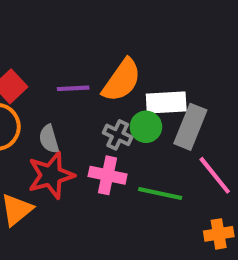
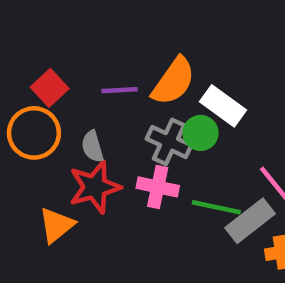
white rectangle: (166, 103) -> (223, 106), turned 39
gray rectangle: (190, 127) -> (250, 221), moved, turned 30
gray cross: (118, 135) -> (169, 142), size x1.4

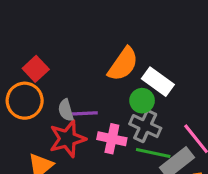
purple line: (119, 90) -> (85, 113), moved
gray cross: (169, 142) -> (145, 126), moved

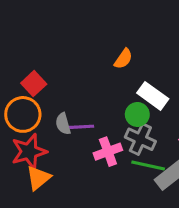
orange semicircle: (123, 64) -> (123, 59), moved, size x0.6
red star: (67, 139) -> (29, 152), moved
pink cross: (112, 139) -> (108, 152), turned -32

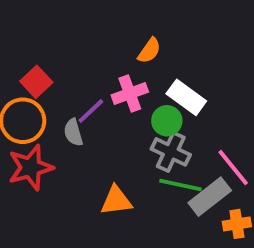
purple line: (82, 127) -> (91, 111), moved, turned -40
pink cross: (108, 152) -> (130, 93), moved
orange triangle: (38, 178) -> (116, 201), moved, turned 32

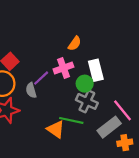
white rectangle: (186, 97) -> (96, 70), turned 40
green line: (180, 185) -> (71, 120), moved
orange triangle: (116, 201) -> (56, 129), turned 42

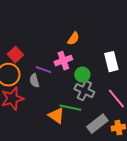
white rectangle: (96, 70) -> (111, 62), moved
purple line: (41, 78) -> (43, 70), turned 63
gray rectangle: (109, 127) -> (97, 124), moved

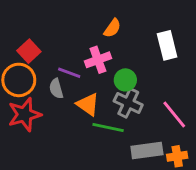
white rectangle: (111, 62) -> (167, 45), moved
orange triangle: (56, 116) -> (88, 104), moved
gray rectangle: (97, 124) -> (147, 151), turned 30

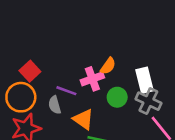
orange semicircle: (112, 28) -> (108, 66), moved
white rectangle: (167, 45) -> (144, 80), moved
gray cross: (128, 103) -> (148, 101), moved

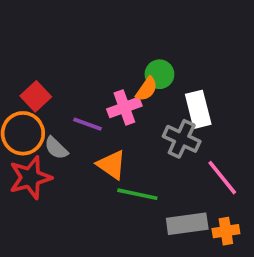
green circle: (117, 97) -> (159, 74), moved
gray cross: (148, 101) -> (182, 139), moved
gray semicircle: (55, 105) -> (56, 148), moved, turned -30

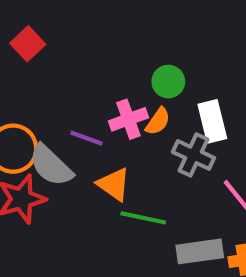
orange semicircle: (147, 89) -> (158, 121), moved
red square: (36, 96) -> (28, 44), moved
gray semicircle: (56, 148) -> (51, 165), size x1.6

